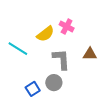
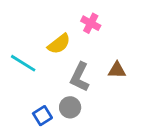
pink cross: (67, 26) -> (91, 23), moved
gray L-shape: (61, 59) -> (80, 77), turned -150

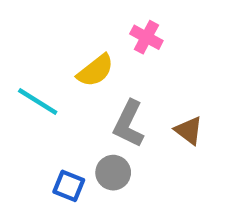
brown triangle: (117, 70) -> (189, 130), moved, turned 36
blue square: (42, 116) -> (69, 186), turned -36

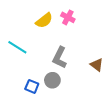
yellow semicircle: (95, 71) -> (44, 21), moved
brown triangle: (189, 130) -> (97, 65), moved

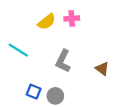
pink cross: (68, 17) -> (72, 18), turned -32
gray circle: (52, 80) -> (55, 96), moved

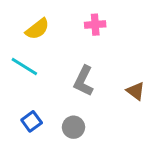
yellow semicircle: (47, 22) -> (37, 29), moved
blue square: (34, 92) -> (32, 121), moved, turned 32

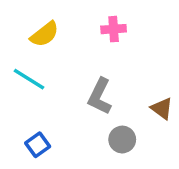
gray circle: (73, 127) -> (122, 140), moved

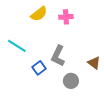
yellow semicircle: (45, 34) -> (39, 14), moved
blue square: (38, 145) -> (39, 68), moved

